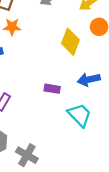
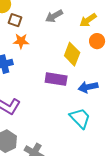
purple rectangle: (52, 89) -> (56, 79), moved, size x1.5

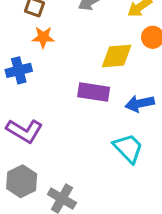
yellow diamond: (72, 54) -> (117, 56), turned 65

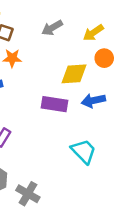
blue arrow: (140, 104) -> (93, 100), moved

